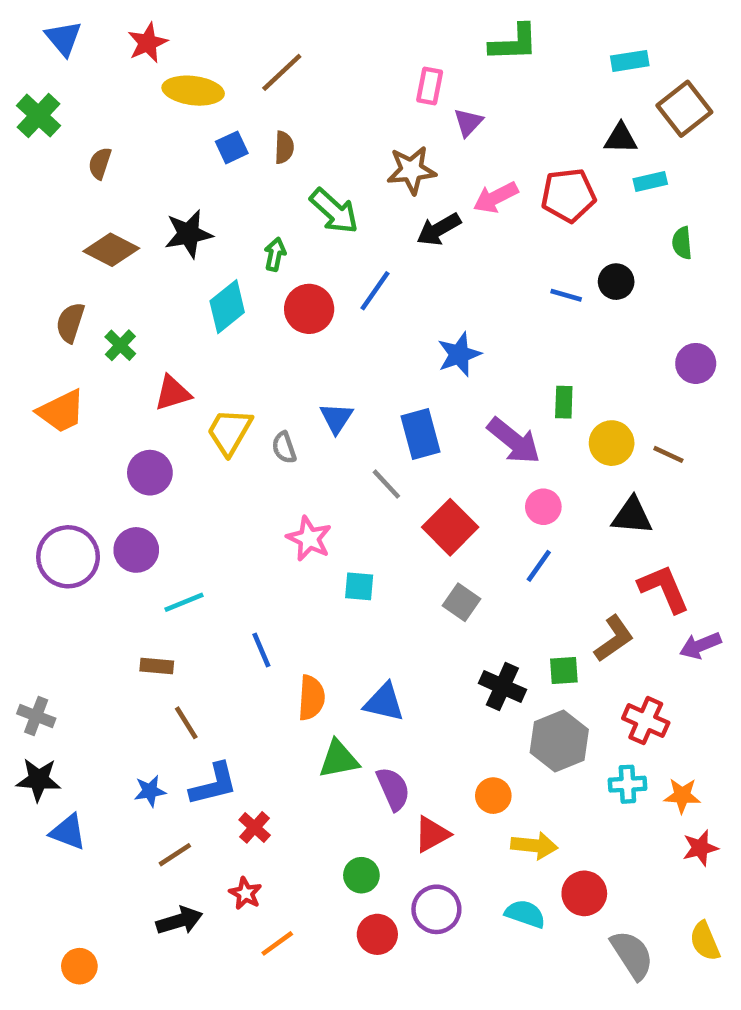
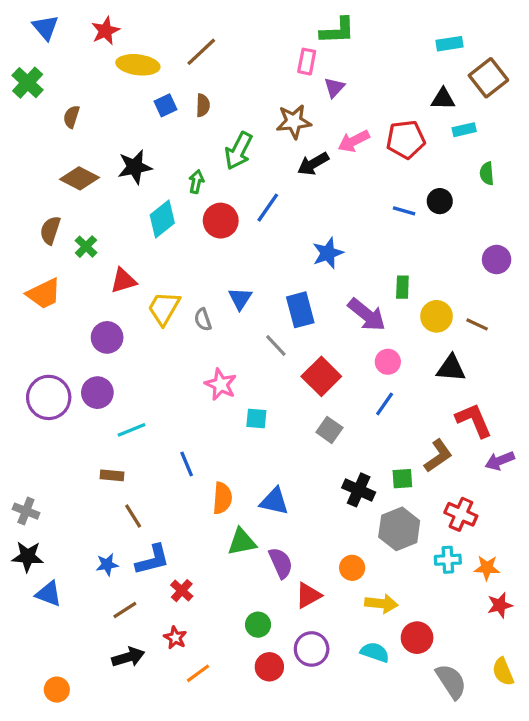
green L-shape: (514, 43) -> (338, 31), moved
green arrow: (334, 211) -> (239, 151), turned 75

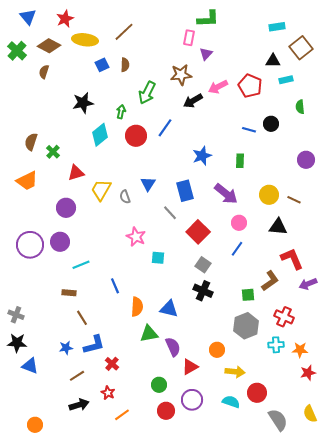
red pentagon: (406, 139) -> (250, 86), turned 30
brown diamond: (80, 178) -> (49, 46), moved
green rectangle: (402, 287) -> (240, 161), moved
black cross: (359, 490) -> (203, 291), moved

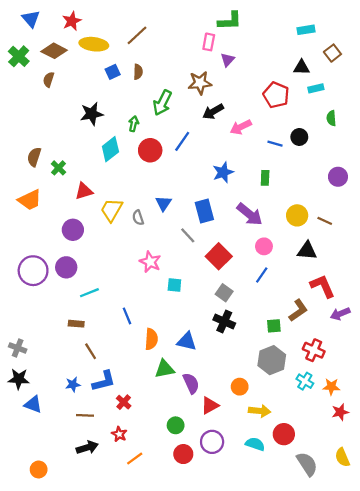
brown square: (301, 48) -> (332, 53), size x0.7
pink arrow: (218, 87) -> (241, 127), moved
cyan cross: (276, 345) -> (305, 381), turned 35
brown line: (77, 376) -> (85, 415), turned 35

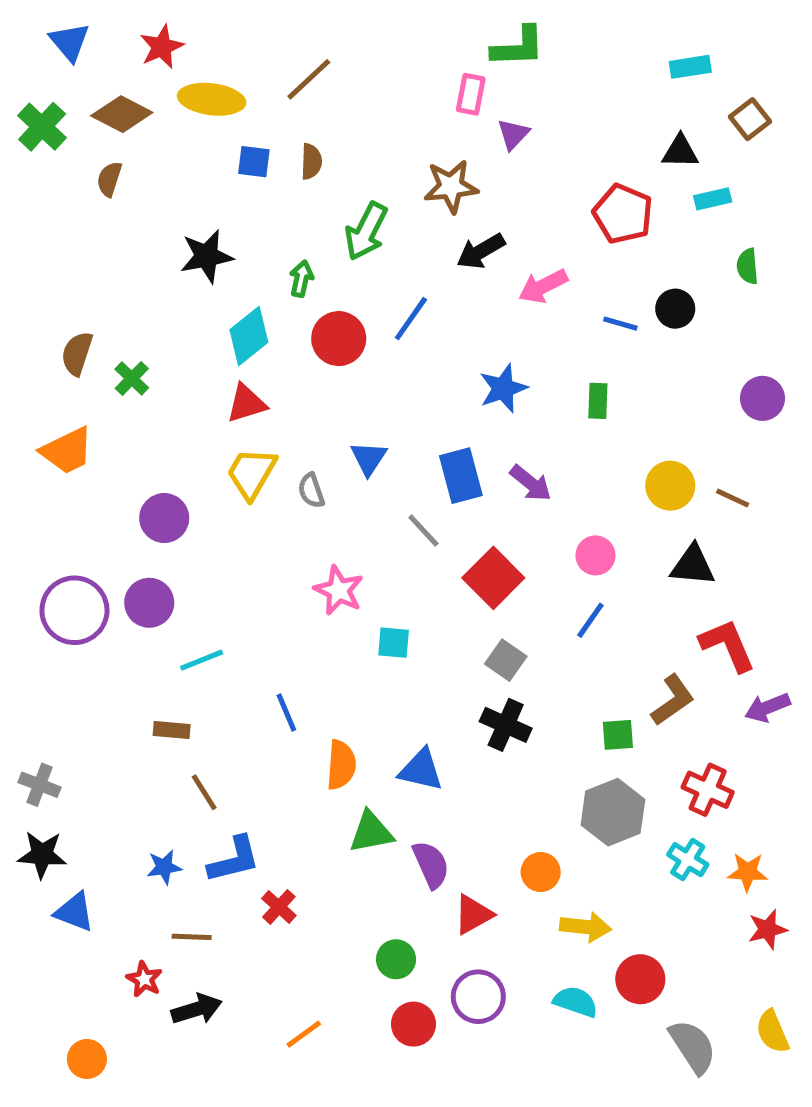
blue square: (113, 72) -> (254, 162), turned 32
red triangle: (84, 191) -> (246, 403), moved
purple arrow: (250, 214) -> (531, 483), moved, size x0.7
red star: (119, 434) -> (144, 979), moved

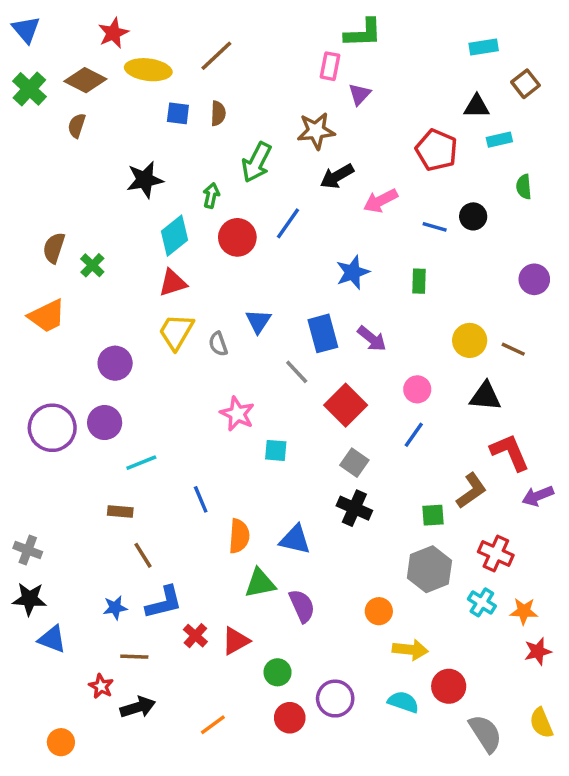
blue triangle: (69, 42) -> (26, 30), moved
red triangle: (473, 914) -> (236, 641), moved

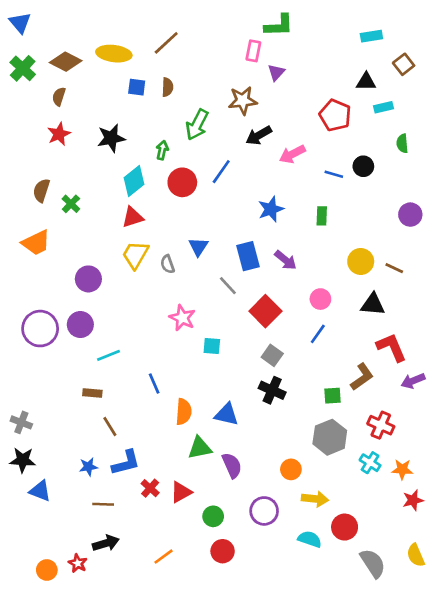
red star: (113, 33) -> (59, 134), moved
red star: (101, 686) -> (78, 563), moved
purple circle: (335, 699) -> (264, 511), moved

